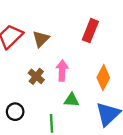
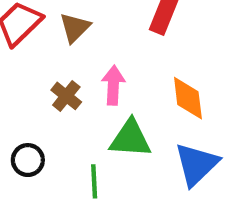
orange diamond: (103, 78) -> (188, 98), turned -35
green triangle: (72, 100) -> (130, 139), size x1.5

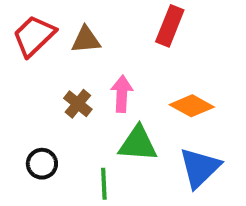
brown triangle: (75, 28) -> (86, 40), turned 40
orange diamond: (188, 98) -> (192, 106), turned -54

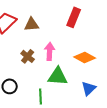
blue triangle: (200, 168) -> (89, 88), size x0.7

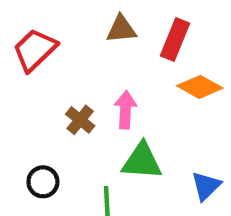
brown triangle: (32, 24) -> (121, 29), moved
orange diamond: (85, 57) -> (200, 87), moved

